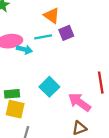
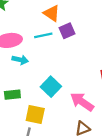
cyan arrow: (24, 49) -> (20, 60), moved
yellow square: (15, 109) -> (35, 114), moved

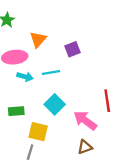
orange triangle: (52, 13) -> (38, 39), moved, turned 36
cyan line: (43, 35) -> (51, 73), moved

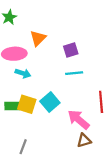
cyan line: (51, 73) -> (74, 73), moved
yellow square: (38, 132) -> (27, 104), moved
brown triangle: (85, 147) -> (84, 140), moved

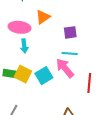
cyan arrow: (23, 73) -> (24, 46), turned 56
pink arrow: (79, 120) -> (65, 68), moved

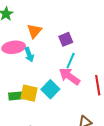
cyan arrow: (24, 46) -> (29, 55), moved
cyan line: (70, 54) -> (71, 61), turned -56

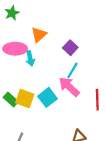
purple square: (66, 39) -> (70, 48), turned -32
green rectangle: (16, 96) -> (11, 100), turned 40

